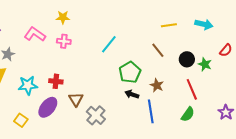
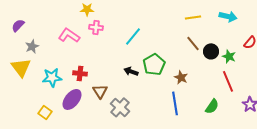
pink L-shape: (35, 34) -> (69, 35), moved
pink cross: (64, 41) -> (96, 27), moved
brown line: (158, 50) -> (193, 43), moved
red line: (192, 89) -> (228, 81), moved
black arrow: (132, 94) -> (131, 71), moved

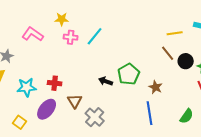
yellow line: (193, 17) -> (175, 33), moved
pink L-shape: (69, 35) -> (33, 34), moved
cyan line: (133, 36) -> (95, 36), moved

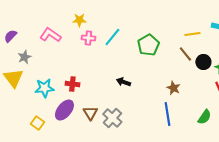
green pentagon: (129, 74) -> (148, 45), moved
brown triangle: (75, 101) -> (90, 113), moved

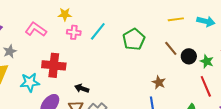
yellow line: (192, 34) -> (176, 19), moved
black arrow: (123, 82) -> (82, 88), moved
red cross: (72, 84) -> (54, 65), moved, size x1.6

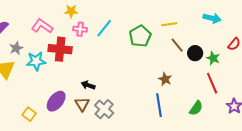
yellow line: (176, 19) -> (169, 24), moved
red cross: (54, 65) -> (60, 49), moved
cyan star: (30, 82) -> (36, 61), moved

